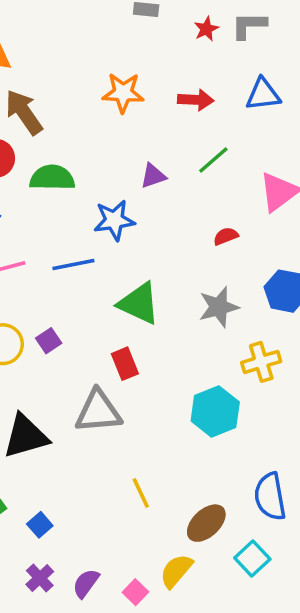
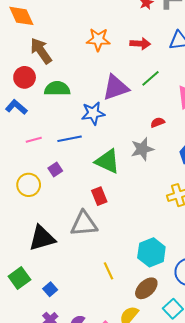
purple triangle: (153, 176) -> (116, 88), size x1.8
gray star: (219, 307) -> (142, 149), moved
purple square: (49, 341) -> (55, 170), moved
cyan hexagon: (215, 412) -> (151, 252), moved

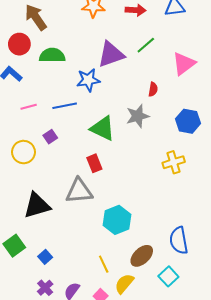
red semicircle: (158, 122) -> (153, 89), turned 120
cyan hexagon: (151, 252) -> (117, 220), moved
yellow line: (108, 271) -> (104, 264), moved

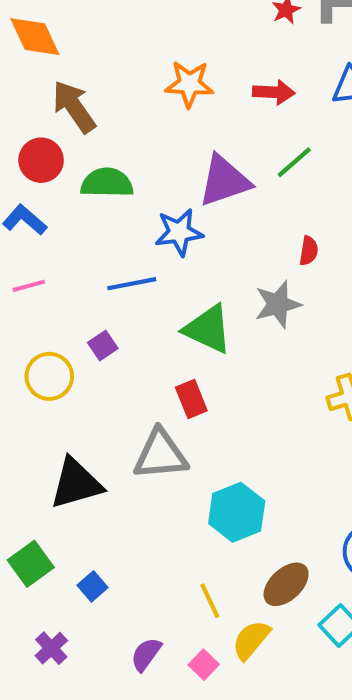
pink line: (29, 107) -> (29, 286), moved
purple cross: (45, 288) -> (51, 648), moved

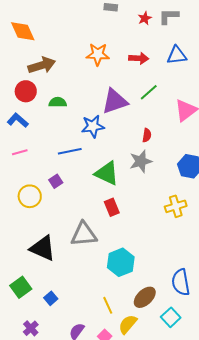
brown arrow: (74, 107) -> (42, 65), turned 108
green semicircle: (107, 183) -> (58, 102), size x0.7
red semicircle: (309, 251) -> (147, 135), moved
red rectangle: (191, 399) -> (112, 207), moved
black triangle: (76, 483) -> (43, 248), turned 40

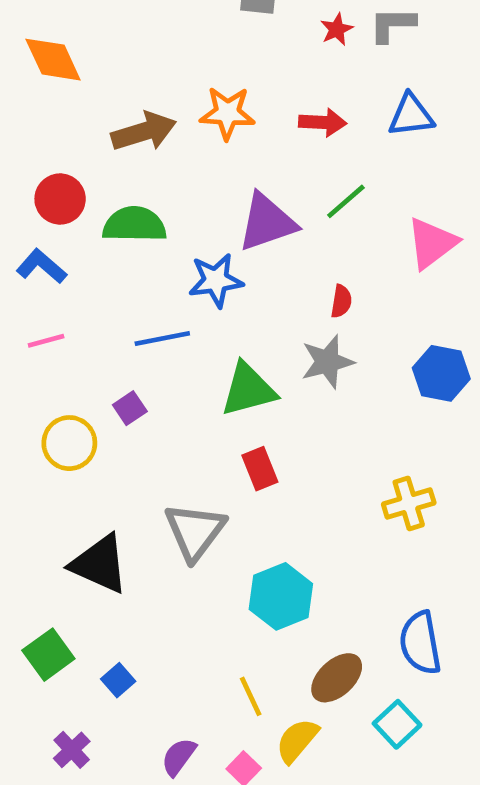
brown arrow: (42, 65) -> (144, 132), moved
green semicircle: (58, 102) -> (134, 225), size x1.5
green triangle: (107, 173) -> (248, 390), turned -40
yellow cross: (176, 206) -> (409, 503), moved
gray triangle: (84, 234) -> (195, 531), turned -48

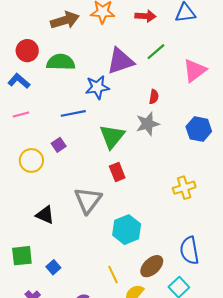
green triangle: (248, 390) -> (112, 136), turned -36
black triangle: (100, 564) -> (45, 215), size x0.7
green square: (48, 655) -> (22, 256), turned 30

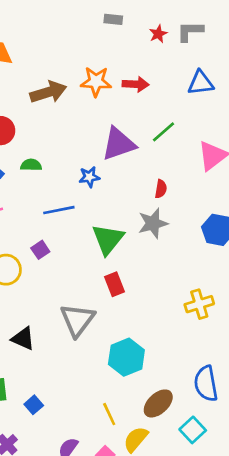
red arrow: (145, 16) -> (136, 84), moved
green semicircle: (61, 62) -> (31, 165), moved, size x0.6
blue star: (97, 87) -> (89, 177), size x0.7

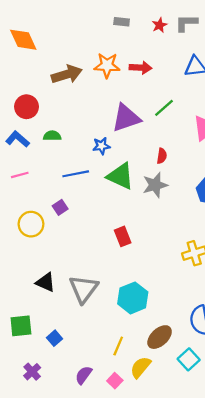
gray rectangle: (113, 19) -> (122, 22), moved
green triangle: (108, 239) -> (120, 176), moved, turned -44
gray triangle: (77, 320) -> (84, 289), moved
yellow line: (109, 414) -> (118, 346), turned 48

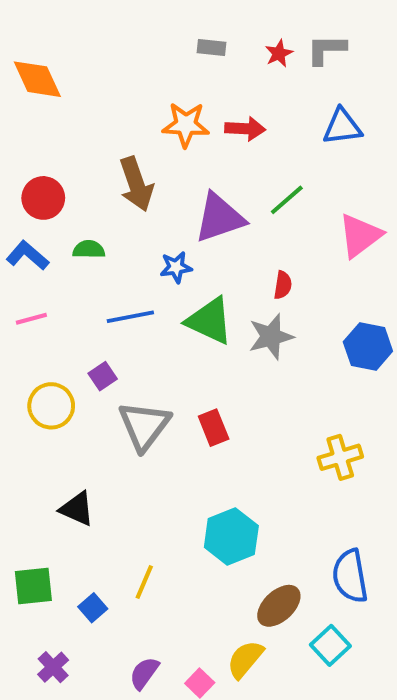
brown arrow: (67, 74) -> (136, 184), moved, turned 88
gray triangle: (84, 289) -> (144, 426), moved
yellow line: (118, 346) -> (144, 582), moved

